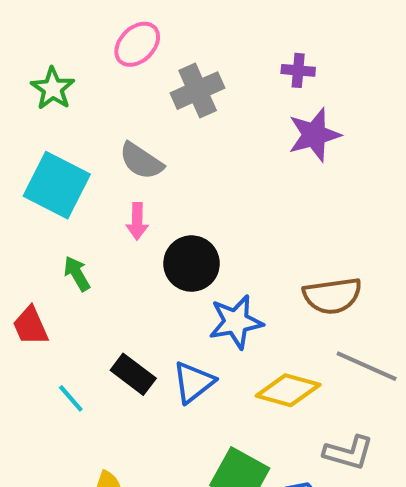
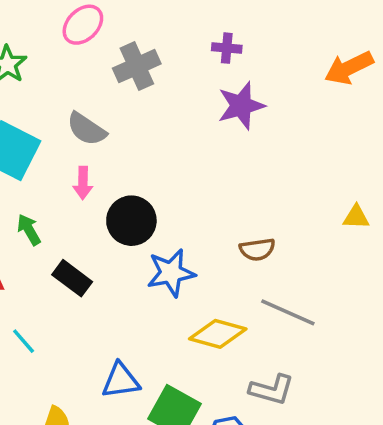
brown semicircle: (332, 296) -> (257, 249), size x0.7
black rectangle: (133, 374) -> (72, 278), moved
blue triangle: (194, 382) -> (121, 381), moved, turned 30

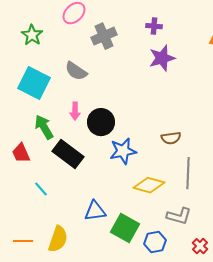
pink arrow: (83, 183) -> (75, 111), moved
green arrow: (29, 230) -> (44, 127), size x1.4
black rectangle: (72, 278) -> (68, 154), size x1.4
gray line: (288, 312) -> (188, 173), turned 68

